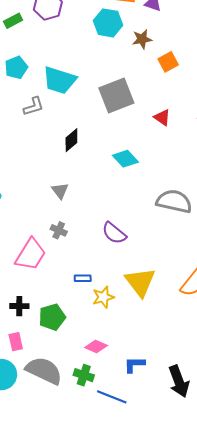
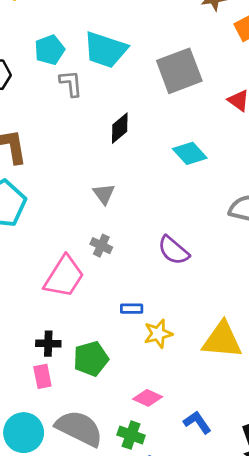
cyan pentagon: (16, 68) -> (50, 50), moved
gray L-shape: (33, 106) -> (71, 83), turned -80
yellow triangle: (140, 282) -> (222, 340), moved, turned -48
pink rectangle: (16, 342) -> (42, 376), moved
blue L-shape: (134, 365) -> (197, 422), turned 55

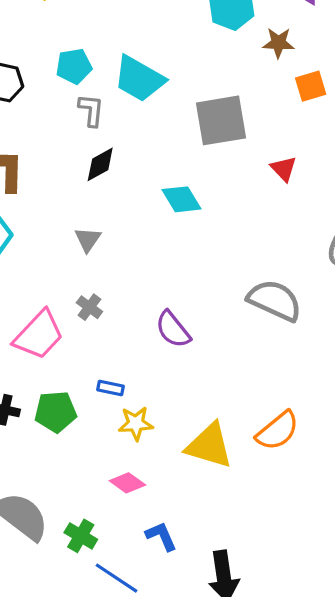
black diamond: (120, 128) -> (100, 164), moved
cyan diamond: (190, 153) -> (181, 199), moved
gray triangle: (104, 194) -> (88, 239), moved
green pentagon: (91, 359) -> (56, 412), moved
pink diamond: (148, 398) -> (127, 483), moved

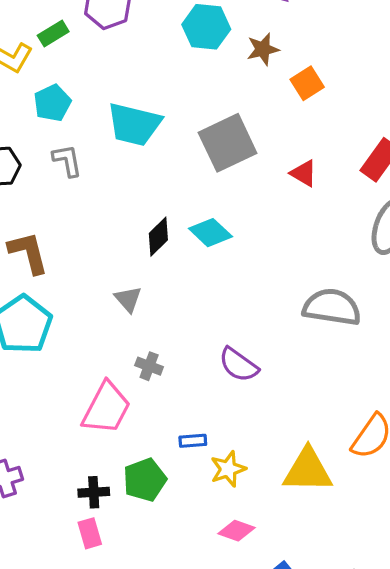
cyan pentagon: (74, 66) -> (52, 103), moved
gray L-shape: (91, 110) -> (67, 160), moved
black diamond: (100, 164) -> (158, 237), moved

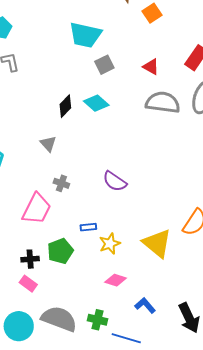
cyan trapezoid: (134, 124) -> (85, 35), moved
gray square: (228, 143) -> (104, 65), moved, size x0.6
gray semicircle: (332, 307) -> (163, 102), moved
yellow triangle: (308, 470) -> (157, 243), turned 40
pink rectangle: (90, 533) -> (28, 284), turned -36

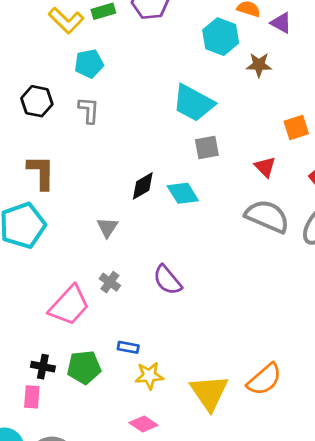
orange square: (152, 13) -> (296, 128), moved
purple semicircle: (115, 181) -> (167, 280), moved
pink rectangle: (28, 284) -> (32, 397), turned 42

